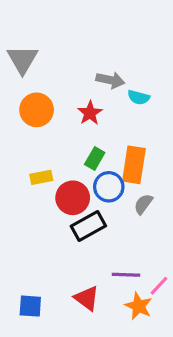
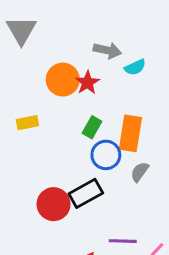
cyan semicircle: (139, 97) -> (135, 67), turned -40
orange circle: (37, 110) -> (63, 80), moved
yellow rectangle: (41, 177) -> (27, 123), moved
red circle: (73, 198) -> (54, 204), moved

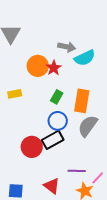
cyan semicircle: (135, 67) -> (85, 58), size x1.5
blue circle: (106, 155) -> (58, 121), moved
gray semicircle: (140, 172) -> (88, 126), size x1.6

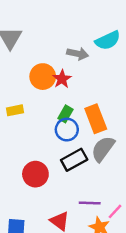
cyan semicircle: (85, 58) -> (108, 40), moved
orange rectangle: (82, 101) -> (96, 119), turned -30
blue circle: (58, 121) -> (67, 130), moved
black rectangle: (53, 140) -> (74, 160), moved

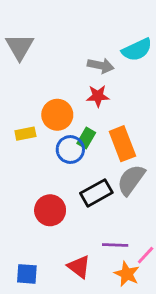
orange circle: (43, 77) -> (57, 115), moved
red star: (62, 79) -> (98, 96), moved, turned 30
blue circle: (67, 130) -> (70, 150), moved

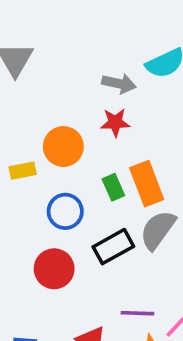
green rectangle: (86, 138) -> (113, 187), moved, turned -54
blue circle: (70, 150) -> (65, 211), moved

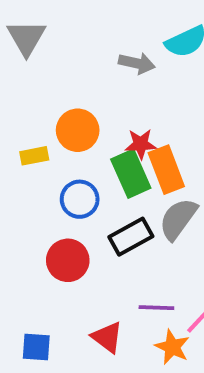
red star: (115, 122) -> (141, 144), moved
green rectangle: (113, 187) -> (131, 174), size x1.6

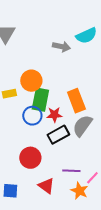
red star: (141, 144) -> (54, 115), moved
green rectangle: (131, 174) -> (40, 100), moved, turned 35
red circle: (68, 260) -> (30, 158), moved

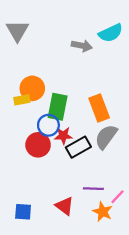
orange circle: (31, 81) -> (32, 88), moved
red star: (54, 115) -> (63, 136), moved
red circle: (30, 158) -> (38, 145), moved

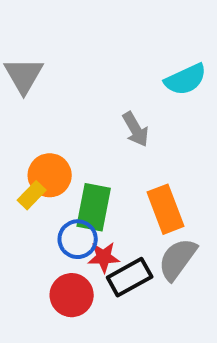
gray arrow: (82, 46) -> (136, 129), moved, turned 48
yellow rectangle: (22, 100) -> (32, 195), turned -35
red circle: (38, 145) -> (72, 295), moved

